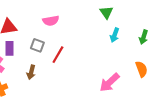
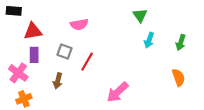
pink arrow: (110, 82) -> (118, 92), moved

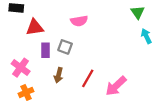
cyan arrow: (149, 40) -> (146, 36), turned 136
purple rectangle: (34, 55) -> (46, 50), moved
red line: (87, 62) -> (88, 78), moved

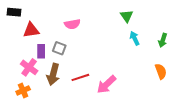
pink cross: (21, 68) -> (29, 67), moved
brown arrow: (59, 75) -> (53, 74), size x1.5
red line: (88, 78) -> (80, 77), turned 42

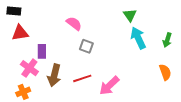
pink semicircle: (72, 24) -> (74, 23), turned -133
red triangle: (31, 30) -> (20, 33), moved
cyan arrow: (135, 38) -> (138, 38), size x1.5
gray square: (59, 48) -> (86, 46), moved

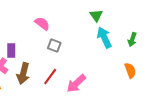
red line: (82, 78) -> (50, 76), turned -36

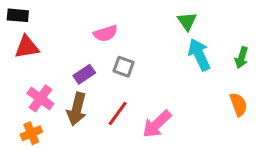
pink semicircle: (42, 23) -> (105, 33), turned 126
purple rectangle: (11, 50) -> (84, 74), moved, turned 56

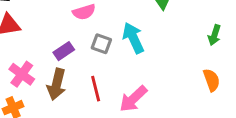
cyan arrow: (199, 55) -> (133, 38), moved
red line: (118, 114) -> (96, 89), turned -50

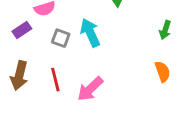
purple rectangle: (64, 51) -> (22, 30), moved

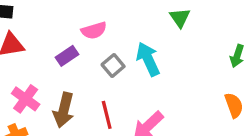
gray square: (61, 38) -> (113, 65), turned 30

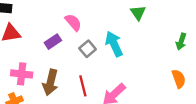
pink semicircle: (94, 30) -> (73, 22), turned -114
pink cross: (26, 99) -> (22, 74), turned -30

